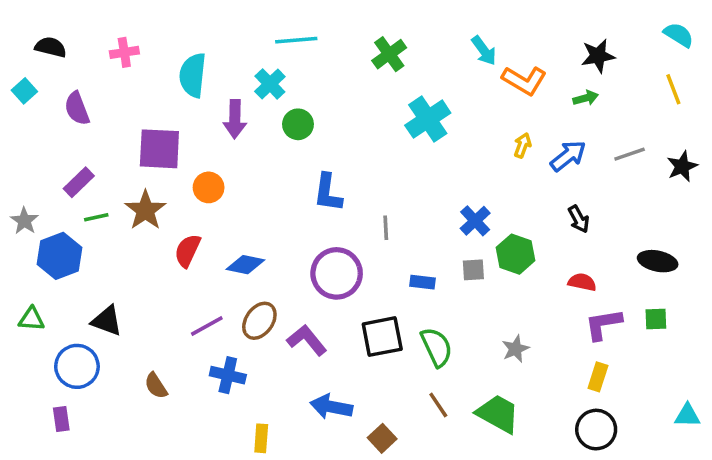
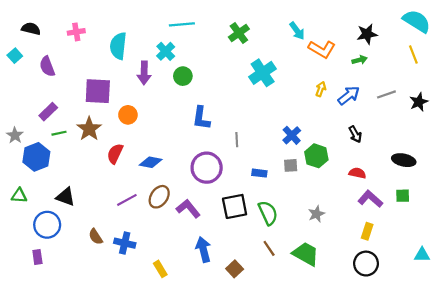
cyan semicircle: (679, 35) -> (417, 21), size x1.5
purple L-shape: (603, 324) -> (370, 199), turned 50
blue cross: (228, 375) -> (125, 243), moved
blue arrow: (331, 407) -> (203, 250), turned 65
yellow rectangle: (261, 438) -> (160, 269), turned -35

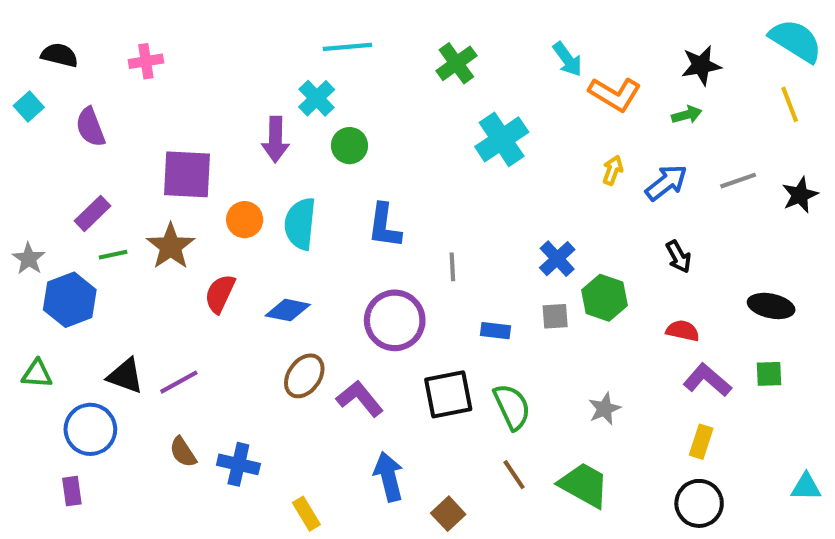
cyan semicircle: (118, 46) -> (300, 224), moved
purple line: (127, 200) -> (179, 382), moved

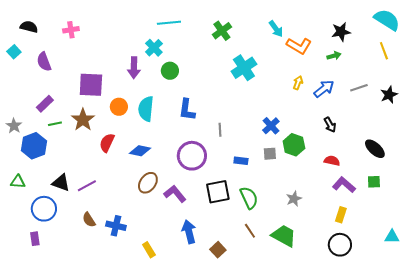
black ellipse: (771, 306) -> (375, 149), turned 30

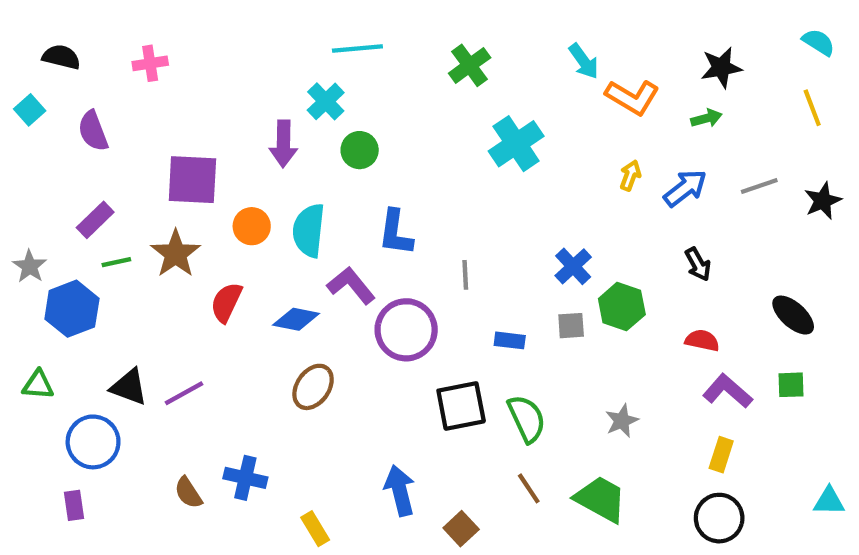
cyan semicircle: (387, 20) -> (819, 42), size x0.6
purple L-shape: (175, 194) -> (351, 285), moved
brown semicircle: (89, 220) -> (188, 493), moved

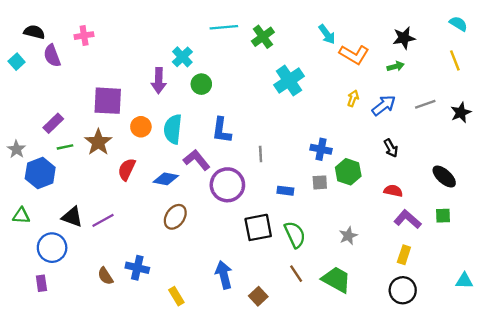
cyan line: (357, 49) -> (224, 27), moved
purple semicircle: (93, 131) -> (52, 56), moved
blue cross: (573, 266) -> (321, 149), turned -36

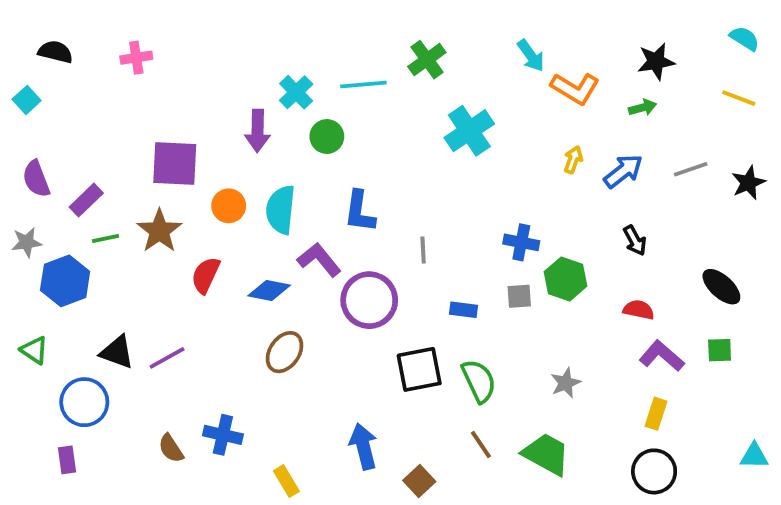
cyan line: (224, 27) -> (363, 85), moved
purple semicircle: (52, 56) -> (36, 179), moved
yellow line: (455, 60) -> (739, 98), turned -48
gray star: (17, 149) -> (27, 242), turned 30
green triangle: (21, 216) -> (34, 350), turned 30

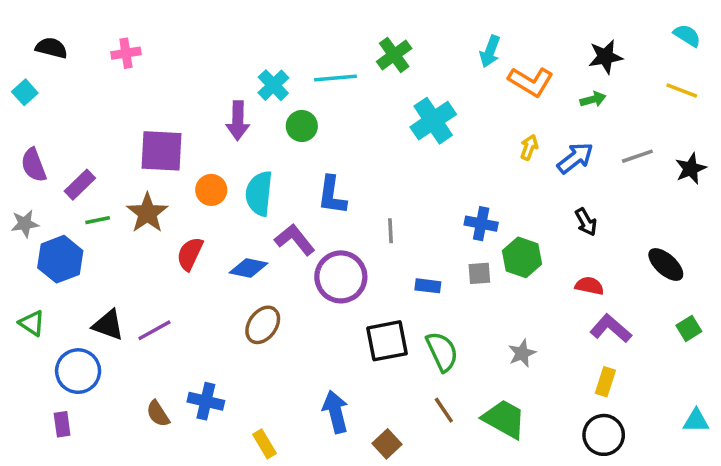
cyan arrow: (531, 56) -> (490, 51), turned 56
green square: (720, 350) -> (689, 328), moved, turned -30

